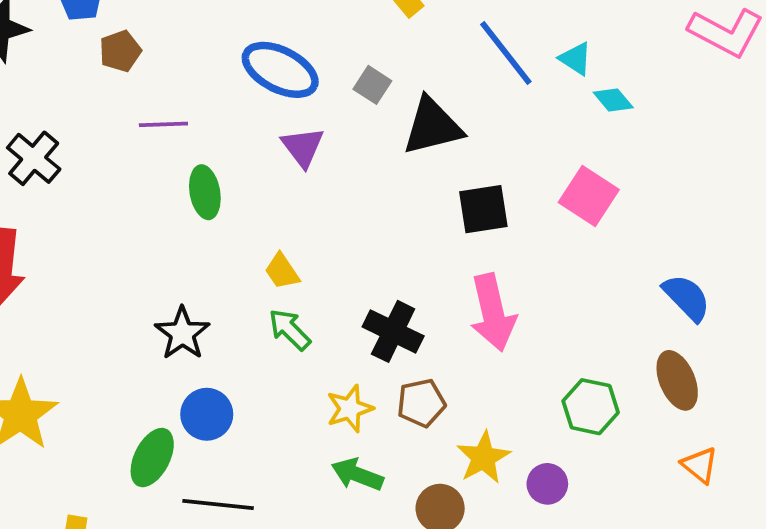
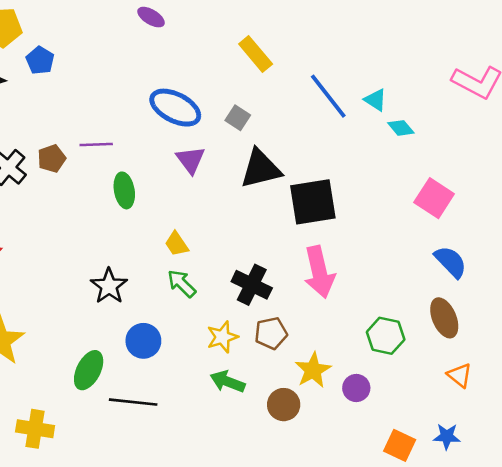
brown pentagon: (120, 51) -> (52, 159), moved
black triangle: (433, 126) -> (261, 169), moved
pink square: (589, 196) -> (434, 198), moved
black square: (483, 209) -> (313, 202), size x1.4
blue circle: (207, 414) -> (143, 341), moved

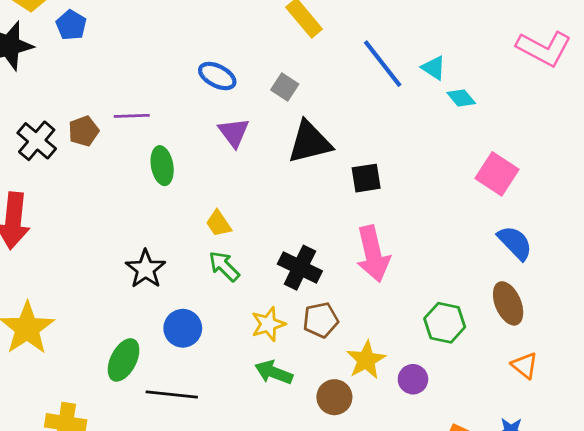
blue ellipse: (175, 108) -> (217, 76), size x0.7
black square: (313, 202) -> (366, 178), size x0.6

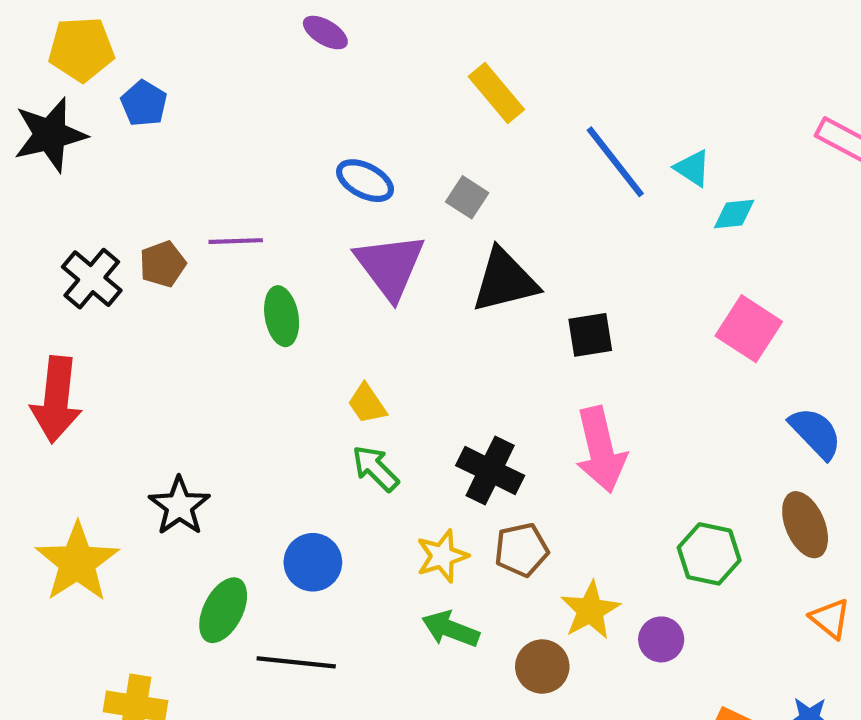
cyan diamond: (461, 98) -> (734, 214), turned -56
purple triangle: (234, 133) -> (390, 266), size x1.5
pink square: (497, 174) -> (749, 329), moved
black star: (146, 269) -> (179, 506), moved

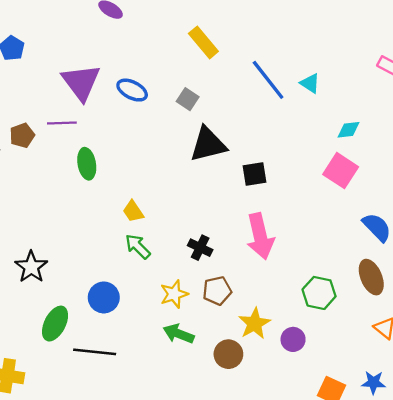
cyan diamond: (734, 214) -> (349, 130), moved
purple triangle: (390, 266) -> (81, 82), moved
black cross: (490, 470) -> (200, 248), size x0.7

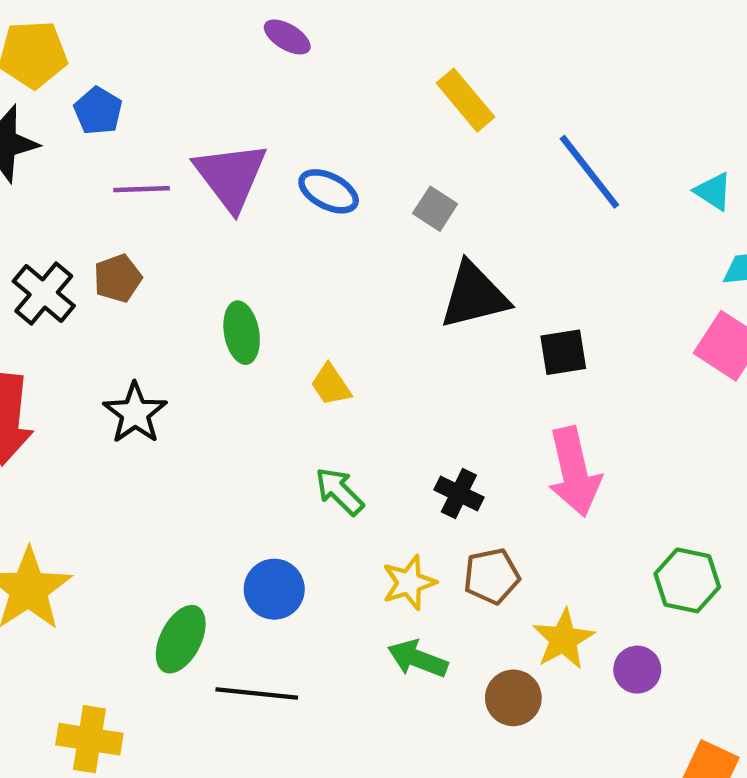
cyan triangle: (310, 83) -> (713, 191), moved
purple line: (62, 123) -> (142, 189), moved
yellow trapezoid: (133, 211) -> (331, 385), moved
black star: (31, 267) -> (135, 413), moved

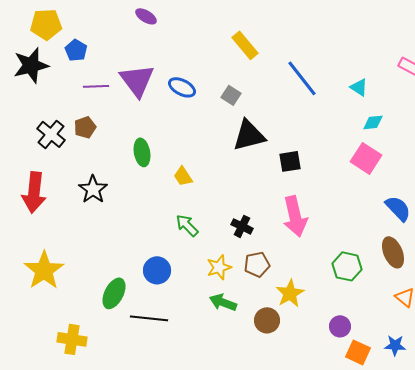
purple ellipse: (287, 37) -> (146, 16), moved
purple circle: (637, 670) -> (340, 326), moved

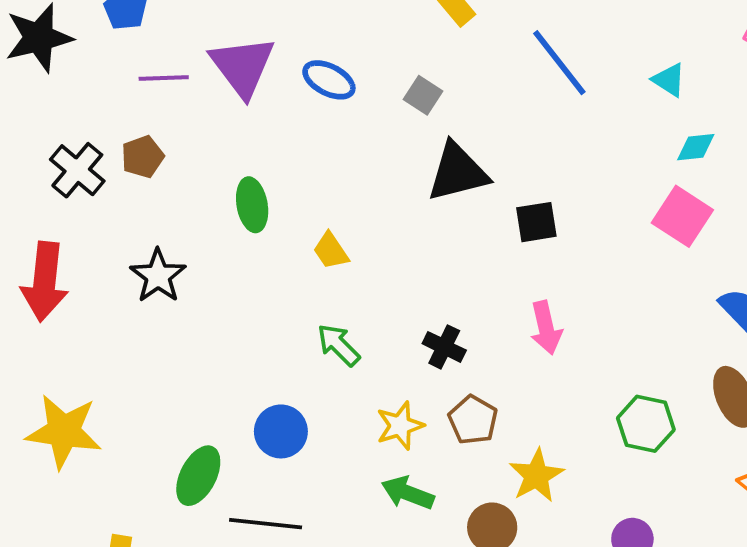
pink arrow: (295, 216) -> (546, 328), size x0.7
brown pentagon: (257, 264) -> (473, 420), turned -30
yellow star: (44, 270) -> (64, 431), turned -30

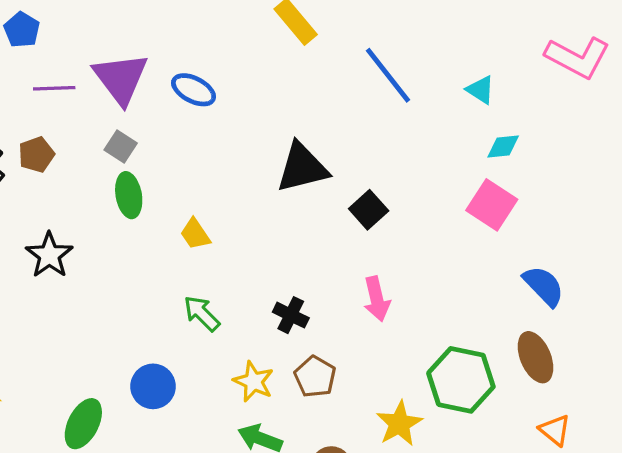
gray square: (423, 95) -> (121, 147), moved
black square: (536, 222) -> (369, 210), turned -33
green hexagon: (646, 424) -> (461, 380), size x1.4
yellow star: (400, 426) -> (254, 382), turned -30
yellow star: (536, 476) -> (399, 424), moved

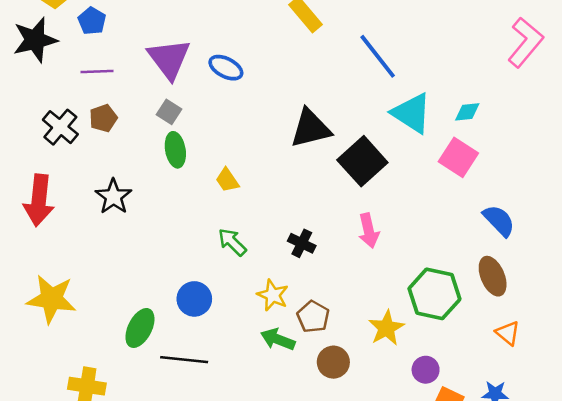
pink L-shape: (578, 57) -> (525, 42), turned -78
purple line: (54, 88) -> (97, 71), moved
cyan triangle: (480, 90) -> (412, 113), moved, size x1.8
black square: (369, 210) -> (362, 161), size x1.6
brown pentagon: (315, 377) -> (313, 317), moved

